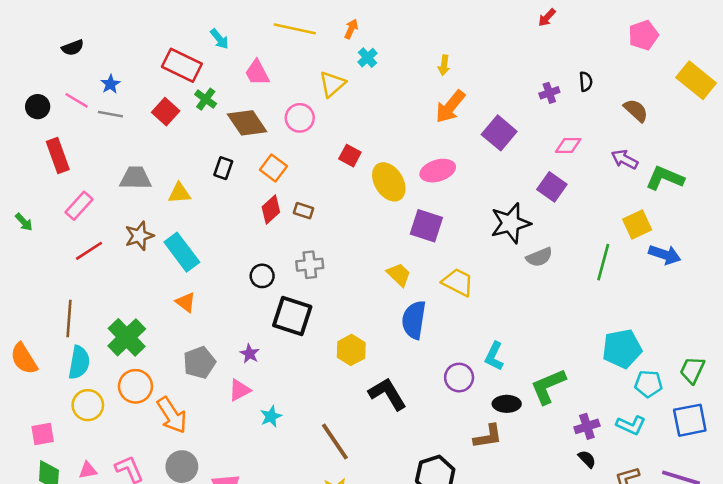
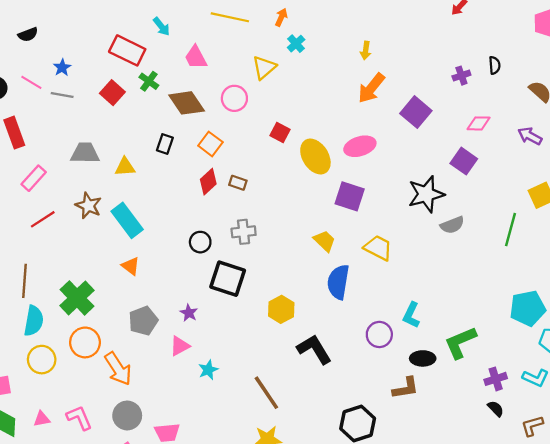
brown star: (139, 236) -> (88, 206), turned -30

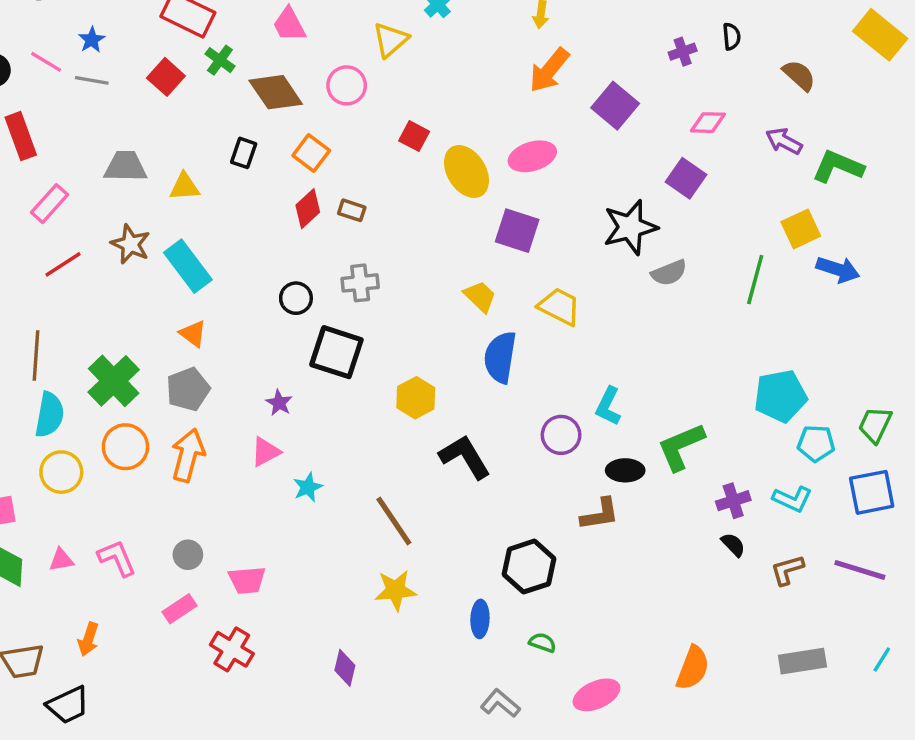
gray pentagon: (143, 321) -> (188, 389), moved
orange arrow: (118, 369) -> (188, 455), moved, turned -132
gray circle: (127, 415) -> (188, 555), size x0.7

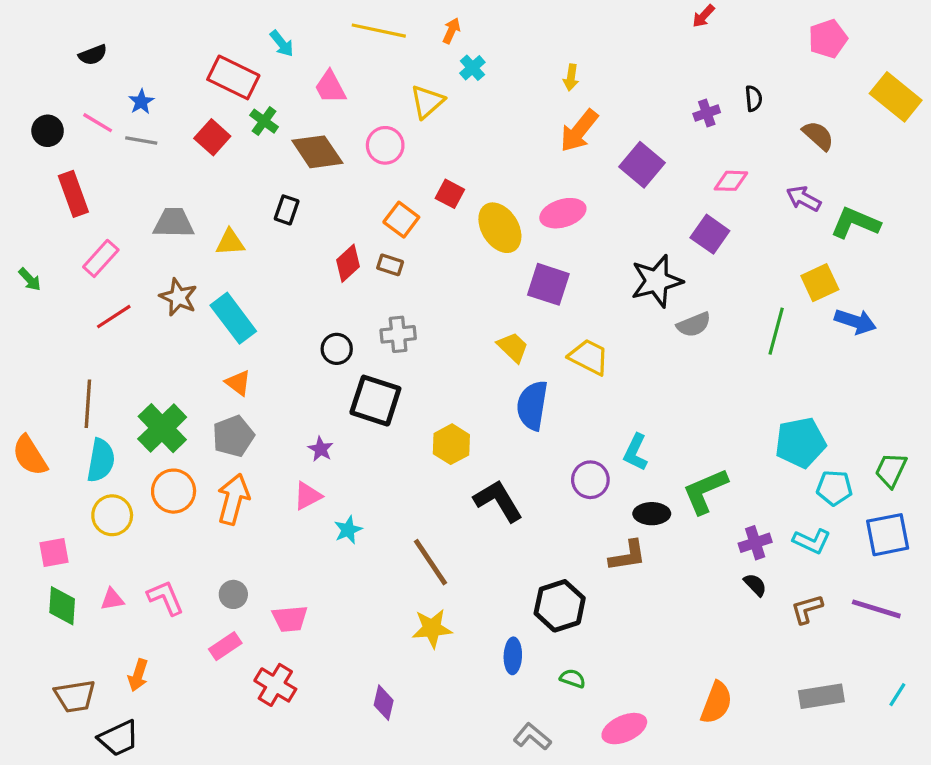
orange square: (311, 153) -> (401, 220), moved

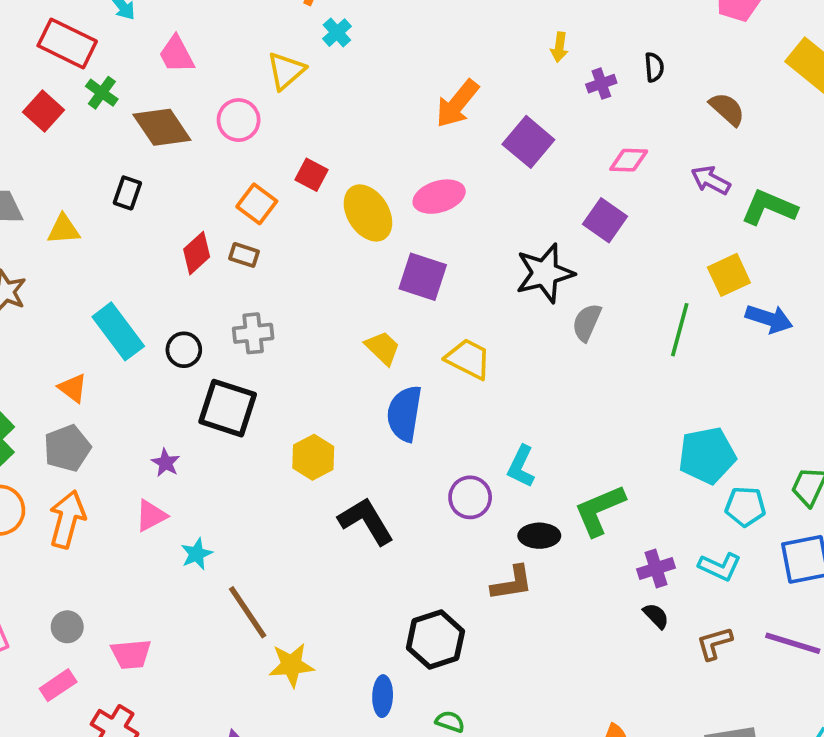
yellow arrow: (571, 77) -> (559, 47), moved
cyan rectangle: (233, 318) -> (118, 331), moved
gray semicircle: (694, 325) -> (587, 322), turned 136
brown line: (430, 562) -> (248, 612), moved

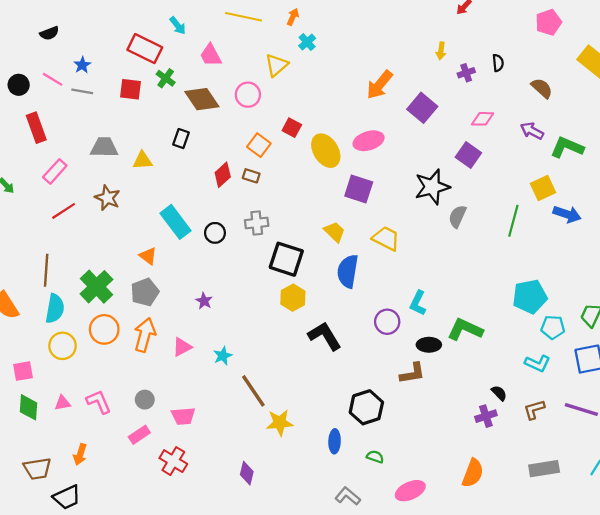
red square: (43, 111) -> (131, 89), turned -35
black square: (228, 408) -> (286, 259), moved
green L-shape: (599, 510) -> (465, 329), turned 48
pink triangle: (151, 516) -> (182, 347), moved
purple cross: (656, 568) -> (486, 416), moved

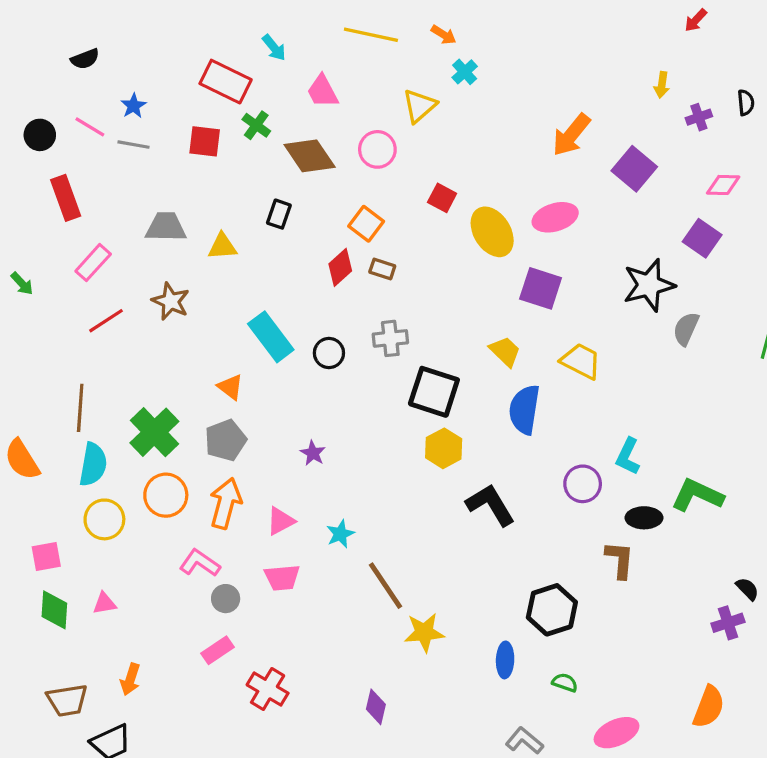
orange arrow: (293, 17) -> (444, 35), turned 98
orange square: (259, 145) -> (366, 224), moved
brown L-shape: (412, 373) -> (620, 560), turned -76
pink L-shape: (99, 402) -> (200, 563), moved, turned -32
pink trapezoid: (183, 416) -> (282, 578), moved

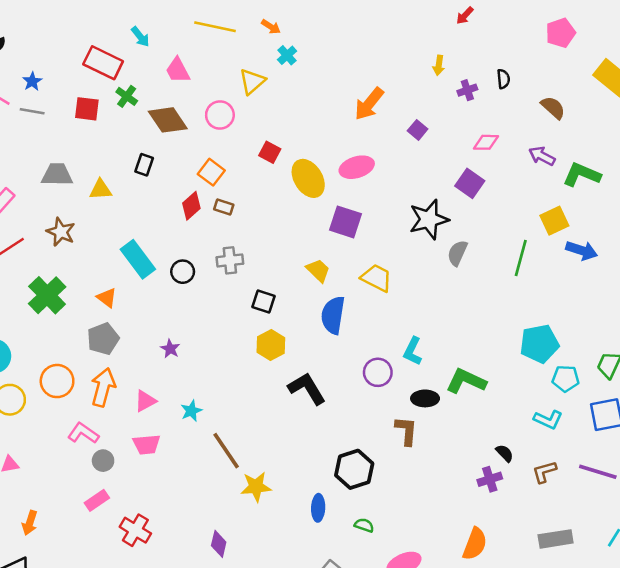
purple square: (634, 169) -> (418, 130), size x0.6
black square: (434, 392) -> (263, 301), size x0.6
green cross: (154, 432) -> (47, 295), moved

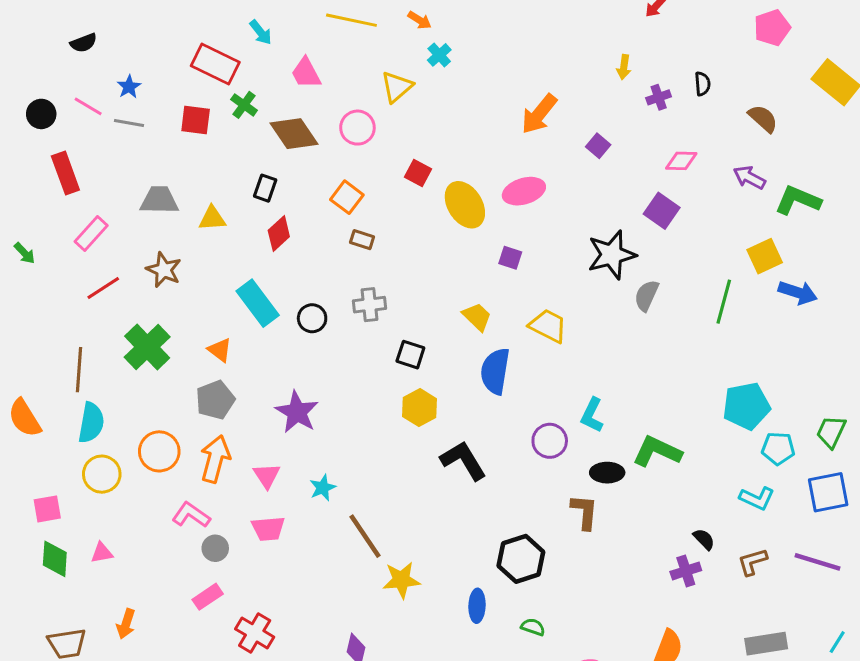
red diamond: (191, 206) -> (279, 234), moved
purple square: (345, 222) -> (510, 258), size x0.6
purple star: (170, 349) -> (297, 412), size x1.8
pink triangle: (145, 401) -> (267, 476), turned -35

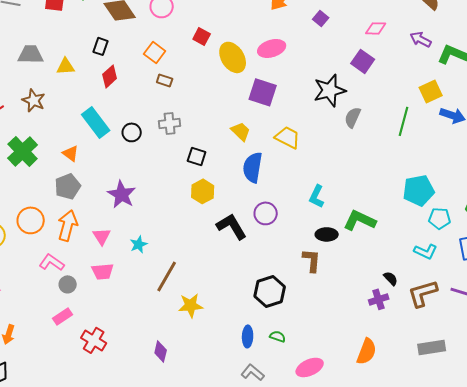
purple square: (510, 258) -> (263, 92), size x1.8
purple circle: (550, 441) -> (266, 213), moved
brown line: (365, 536) -> (167, 276), turned 64
brown L-shape: (752, 562) -> (423, 293), size x1.5
blue ellipse: (477, 606) -> (248, 336), moved

